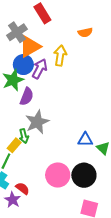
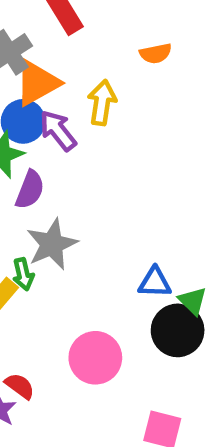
purple arrow: (40, 69) -> (58, 130), turned -66
black circle: (84, 175) -> (178, 330), moved

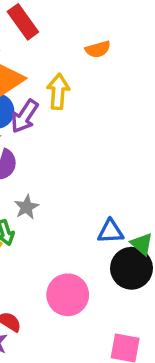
purple arrow: (58, 130) -> (25, 116), turned -104
gray star: (52, 244) -> (27, 207), size x0.6

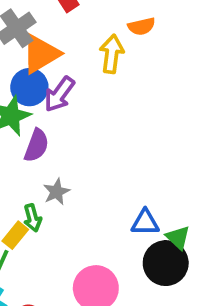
yellow arrow: (58, 91) -> (112, 54), moved

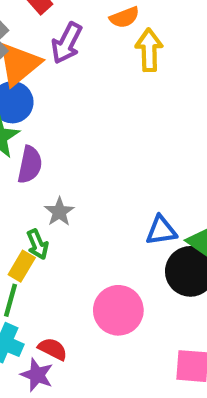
yellow arrow: (112, 54) -> (149, 50), moved
purple arrow: (59, 94) -> (67, 43), moved

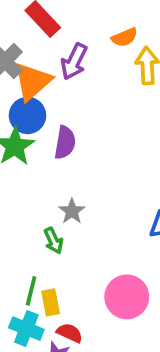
purple semicircle: (30, 165) -> (65, 143), moved
yellow rectangle: (22, 266) -> (51, 302), moved, turned -40

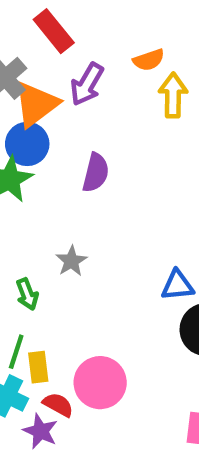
purple semicircle: (65, 143) -> (96, 173), moved
green arrow: (53, 241) -> (27, 294), moved
pink circle: (127, 297) -> (100, 383), moved

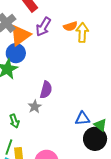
orange semicircle: (149, 60) -> (70, 26), moved
purple semicircle: (96, 173) -> (46, 90), moved

